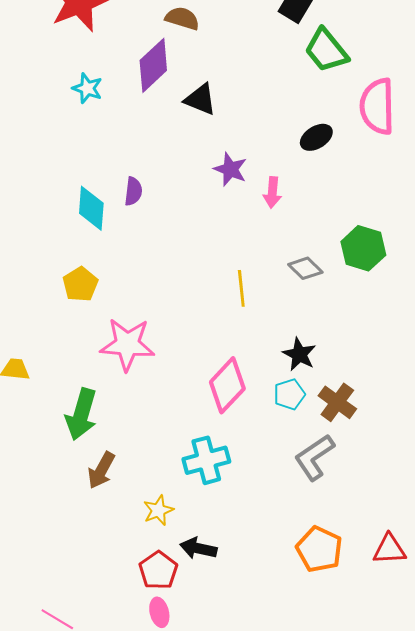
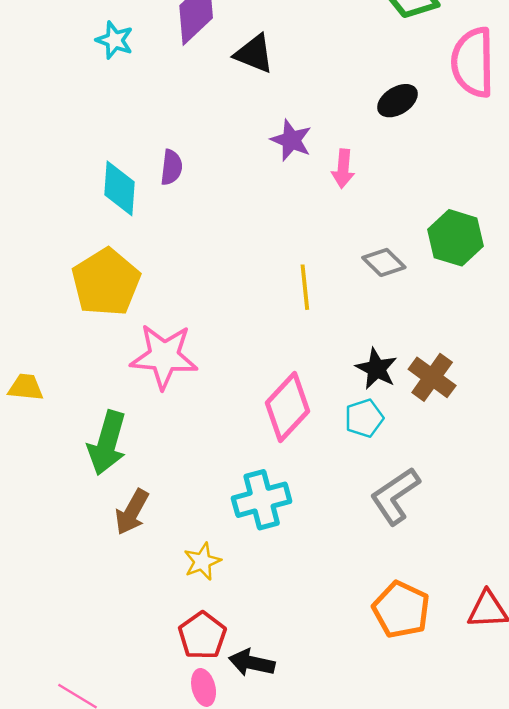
yellow pentagon: (80, 284) -> (106, 282), size x1.6
brown cross: (337, 402) -> (432, 377), moved
black arrow: (198, 548) -> (252, 663), moved

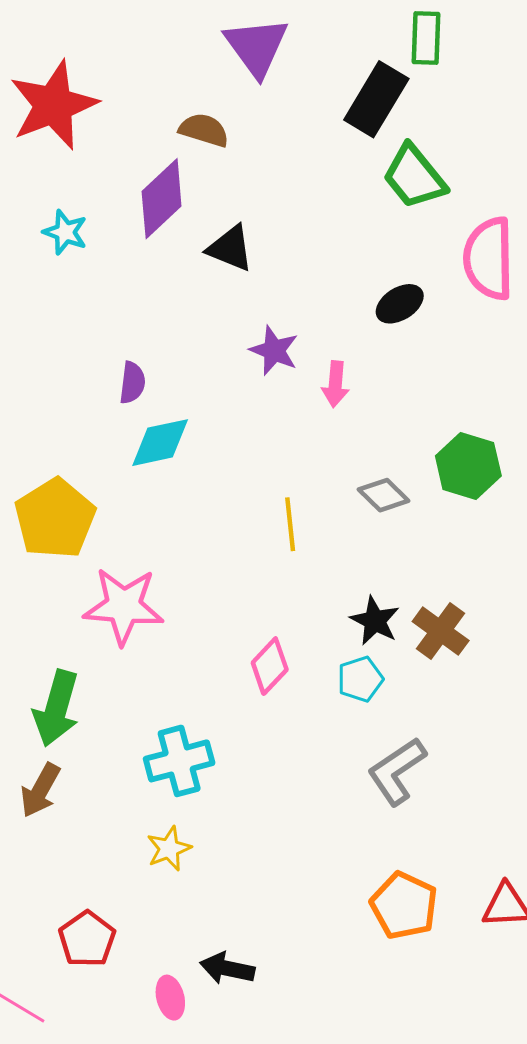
cyan diamond: (120, 188) -> (160, 443), moved, turned 74
pink diamond: (288, 407) -> (270, 666), size x0.7
cyan cross: (262, 500) -> (179, 761), moved
brown arrow: (132, 512) -> (40, 790), moved
red pentagon: (202, 636) -> (87, 939), moved

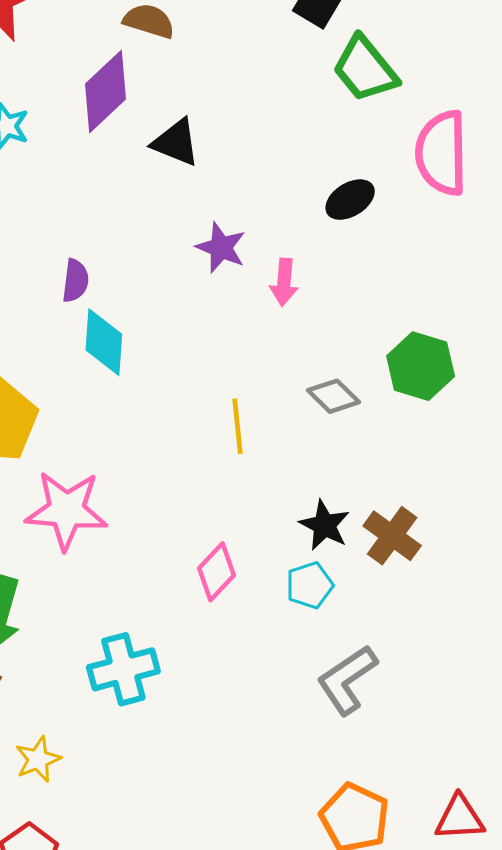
cyan diamond: (160, 443) -> (104, 342), turned -74
yellow star: (169, 849) -> (38, 759), moved

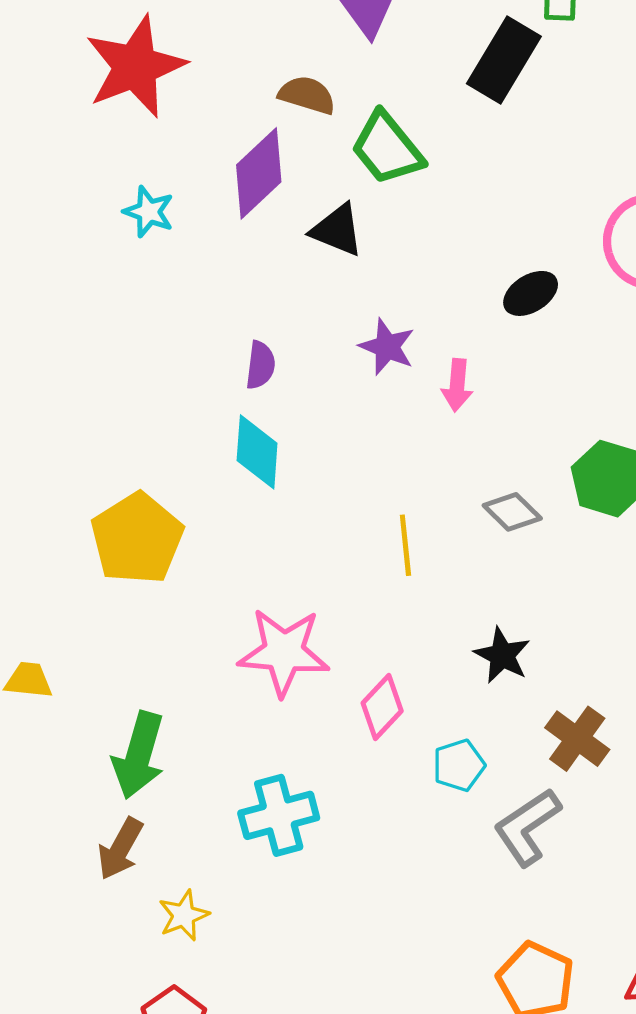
green trapezoid: (365, 69) -> (387, 148), moved
purple semicircle: (75, 281) -> (260, 365), moved
pink star: (66, 510) -> (284, 652), moved
brown cross: (392, 536) -> (577, 739), moved
cyan pentagon: (310, 585) -> (459, 765), moved

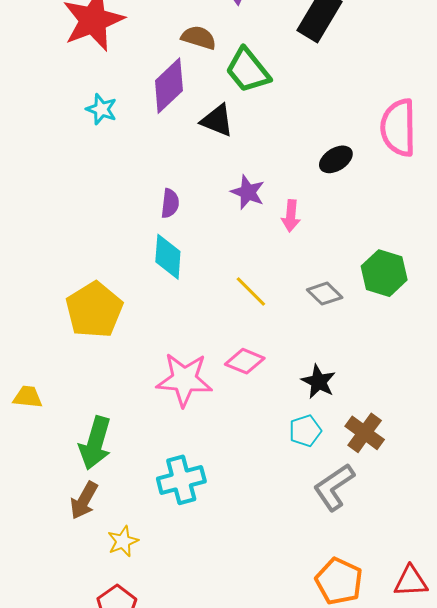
yellow line: (405, 545) -> (251, 291), moved, turned -39
pink diamond: (382, 707) -> (245, 361), moved, turned 69
cyan pentagon: (459, 765) -> (305, 431), moved

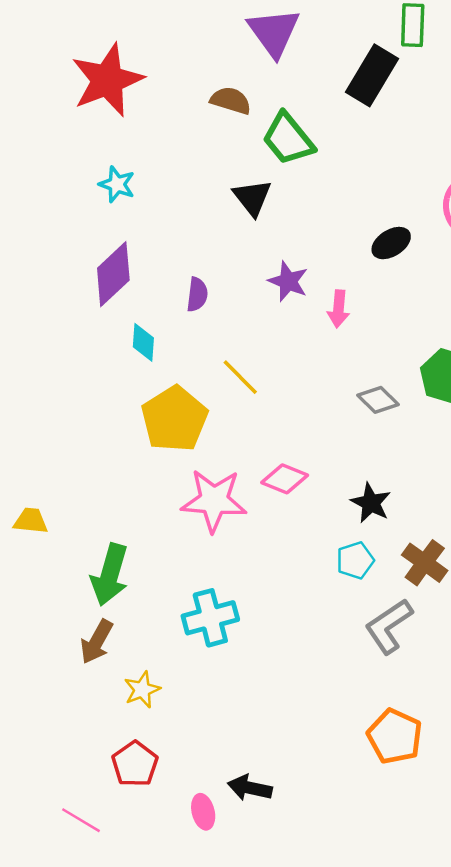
purple diamond: (169, 86) -> (113, 274), moved
black triangle: (217, 120) -> (252, 198), turned 30
cyan diamond: (168, 257) -> (143, 342), moved, size x0.7
yellow line: (251, 291) -> (240, 377), moved
yellow pentagon: (94, 310) -> (174, 419), moved

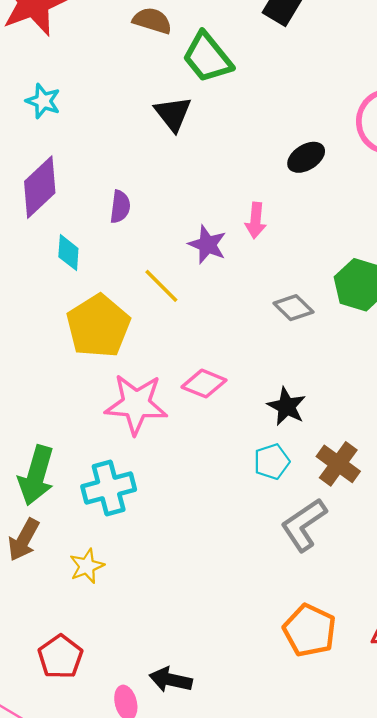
purple star: (288, 281) -> (207, 245), moved
cyan cross: (210, 618) -> (109, 488), moved
yellow star: (142, 690) -> (87, 566), moved

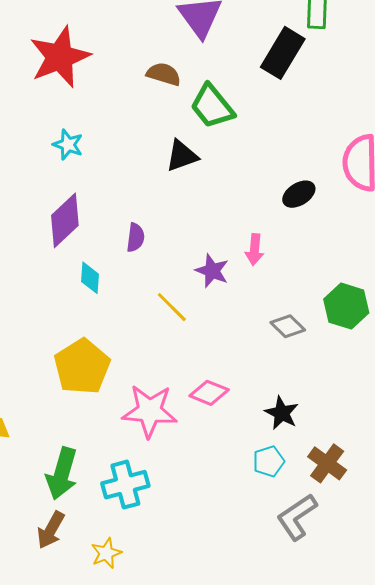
black triangle: (173, 114) -> (182, 156), turned 48
yellow pentagon: (98, 326) -> (82, 367), moved

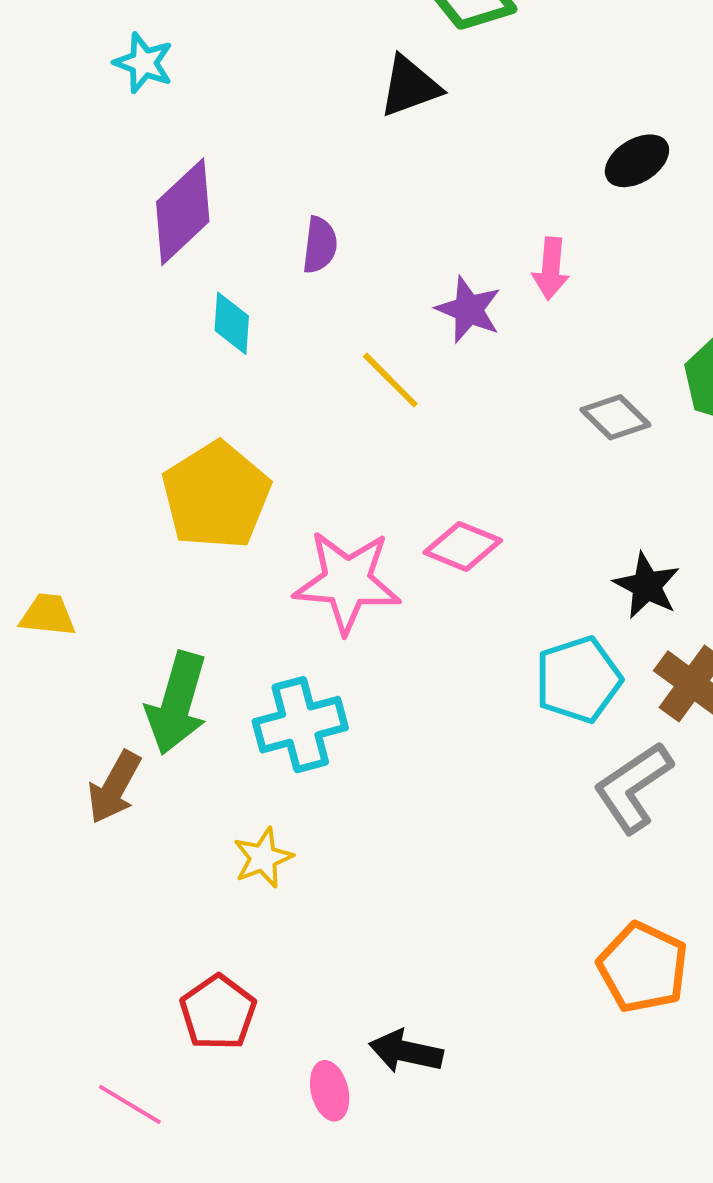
cyan star: (68, 145) -> (144, 63), moved
black star: (282, 413) -> (647, 586), moved
cyan pentagon: (269, 461) -> (578, 680), size x1.4
brown arrow: (51, 530) -> (114, 787), moved

